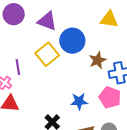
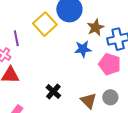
blue star: (79, 101) -> (83, 49), moved

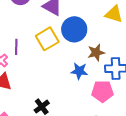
pink pentagon: (110, 64) -> (102, 91), turned -30

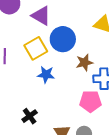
blue star: (79, 71) -> (46, 75), moved

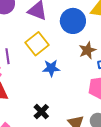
blue circle: (63, 39) -> (73, 21), moved

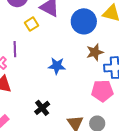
yellow square: (37, 44) -> (31, 24), moved, size x0.6

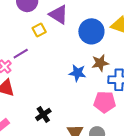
purple line: (15, 49) -> (21, 54), turned 56
blue star: (57, 66) -> (78, 73), moved

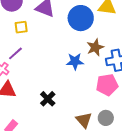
yellow square: (39, 30) -> (21, 27), moved, turned 32
black cross: (43, 114) -> (48, 99), moved

